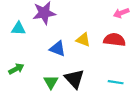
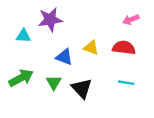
green arrow: (16, 69) -> (21, 78), size x1.5
green triangle: (51, 82) -> (54, 83), moved
cyan line: (116, 82) -> (126, 83), moved

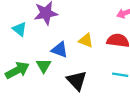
cyan triangle: (23, 36) -> (20, 29), turned 35
green triangle: (54, 83) -> (44, 66), moved

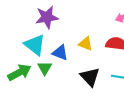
cyan triangle: (20, 29) -> (35, 45), moved, size x1.5
black triangle: (77, 81) -> (90, 77), moved

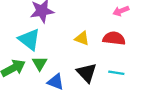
blue triangle: (60, 53) -> (56, 82), moved

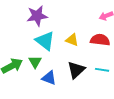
cyan triangle: (29, 39) -> (45, 41), moved
black triangle: (87, 73) -> (76, 70), turned 30

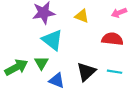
yellow triangle: (72, 40) -> (82, 16), moved

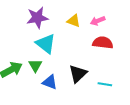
pink arrow: (119, 13) -> (98, 21), moved
cyan line: (115, 72) -> (105, 84), moved

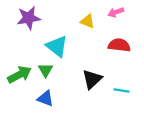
purple star: (37, 18) -> (29, 18), moved
pink arrow: (98, 21) -> (116, 12), moved
blue triangle: (50, 82) -> (46, 98), moved

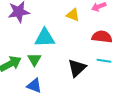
cyan triangle: (57, 46) -> (45, 38), turned -40
cyan line: (121, 90) -> (104, 61), moved

